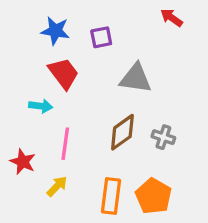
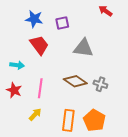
cyan arrow: (41, 106) -> (17, 65), moved
brown diamond: (122, 132) -> (75, 81), turned 70
red star: (23, 162) -> (14, 90), moved

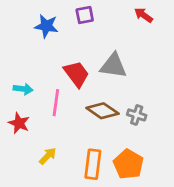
purple square: (62, 23) -> (85, 15), moved
red trapezoid: (39, 45) -> (76, 74), moved
pink line: (40, 88) -> (56, 103), moved

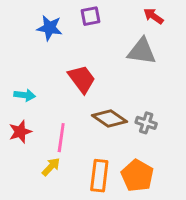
gray triangle: (113, 66) -> (142, 51), moved
pink line: (56, 103) -> (61, 138), moved
red star: (19, 123) -> (20, 132), turned 30

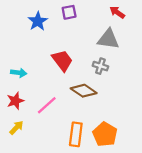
blue star: (50, 28) -> (38, 21), turned 30
gray cross: (146, 123) -> (100, 66), moved
pink line: (61, 138) -> (47, 105), turned 40
yellow arrow: (51, 167) -> (16, 128), moved

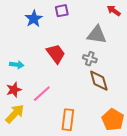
red arrow: (117, 12) -> (114, 11), moved
brown diamond: (84, 91) -> (99, 81), moved, turned 40
yellow arrow: (16, 128) -> (15, 114), size x1.5
orange pentagon: (105, 134) -> (113, 120), moved

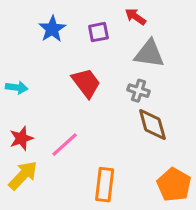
purple square: (62, 11) -> (98, 32), moved
red arrow: (114, 11) -> (135, 17), moved
cyan arrow: (17, 65) -> (17, 88), moved

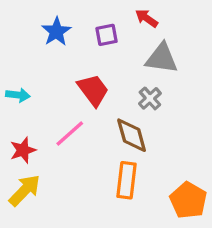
gray cross: (139, 91) -> (150, 98), turned 30
brown diamond: (152, 125) -> (132, 135), moved
pink line: (65, 145) -> (70, 133), moved
orange rectangle: (105, 185) -> (127, 180), moved

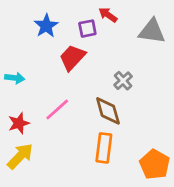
red arrow: (147, 18) -> (108, 15), moved
gray triangle: (162, 58) -> (152, 31), moved
red trapezoid: (93, 90) -> (72, 57), moved, turned -100

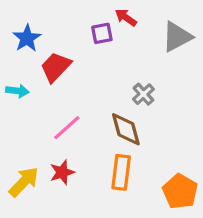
blue star: (46, 26) -> (27, 38), moved
gray triangle: (152, 31) -> (177, 37), turned -36
red trapezoid: (72, 57) -> (56, 67), moved
red star: (19, 123) -> (62, 172), moved

